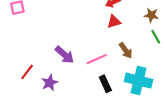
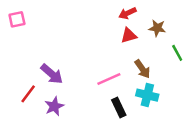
brown star: (151, 15) -> (157, 28), moved
purple arrow: (65, 55) -> (52, 74), moved
cyan cross: (139, 81) -> (147, 95), moved, size x0.7

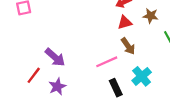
brown arrow: (142, 69) -> (128, 46), moved
cyan cross: (147, 95) -> (142, 76), turned 36

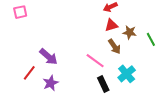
brown star: (151, 16) -> (130, 32), moved
pink line: (107, 62) -> (95, 61), turned 60

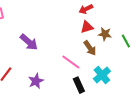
purple arrow: (49, 57) -> (29, 42), moved
purple star: (51, 83) -> (36, 81), moved

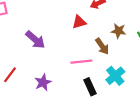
red triangle: (87, 27) -> (79, 22), moved
pink line: (71, 62) -> (81, 62), turned -42

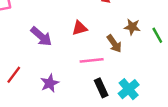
red triangle: (79, 22) -> (80, 28), moved
cyan cross: (115, 76) -> (129, 89), moved

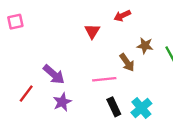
red triangle: (80, 28) -> (92, 31), moved, turned -42
purple arrow: (41, 36) -> (54, 74), moved

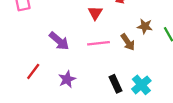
purple arrow: (54, 74) -> (59, 41), moved
pink line: (104, 79) -> (99, 43), moved

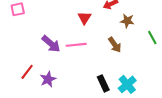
brown star: (145, 26) -> (127, 21), moved
pink line: (99, 43) -> (76, 45), moved
purple star: (67, 79) -> (48, 79), moved

